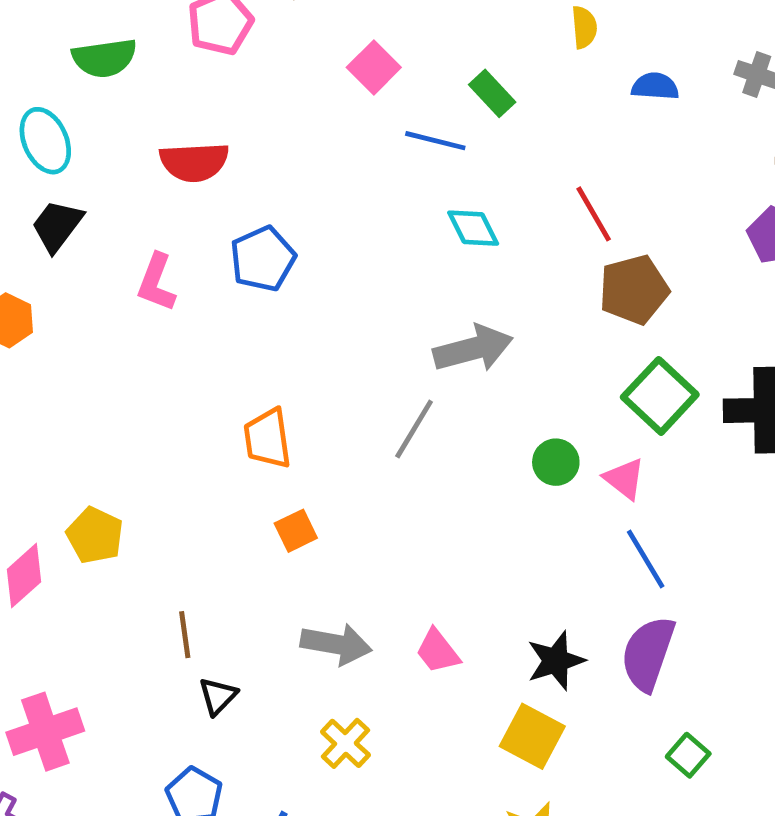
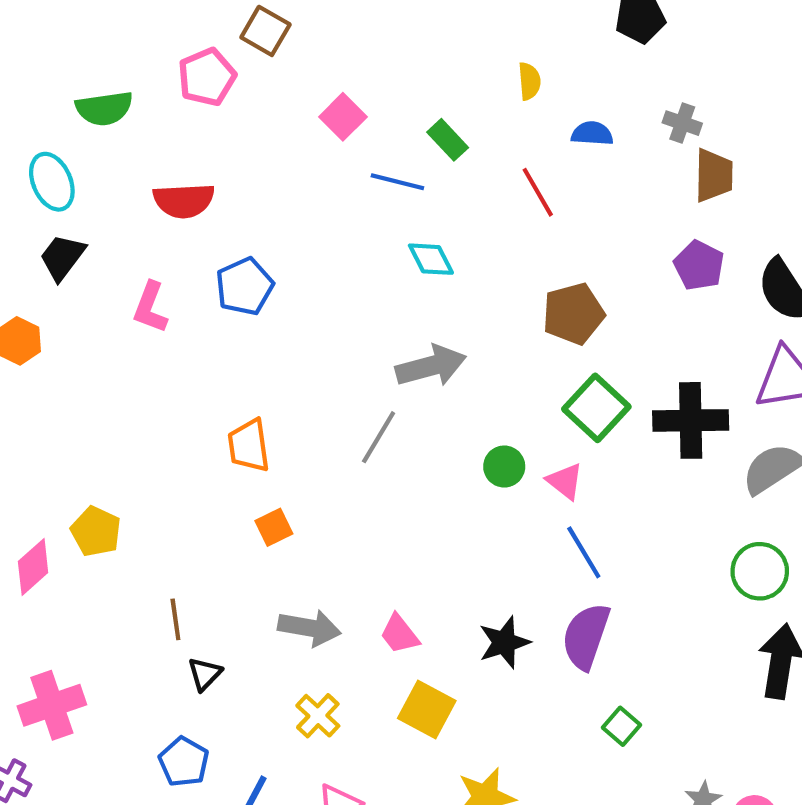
red line: (594, 214) -> (538, 192), moved
yellow square: (532, 736) -> (427, 709), moved

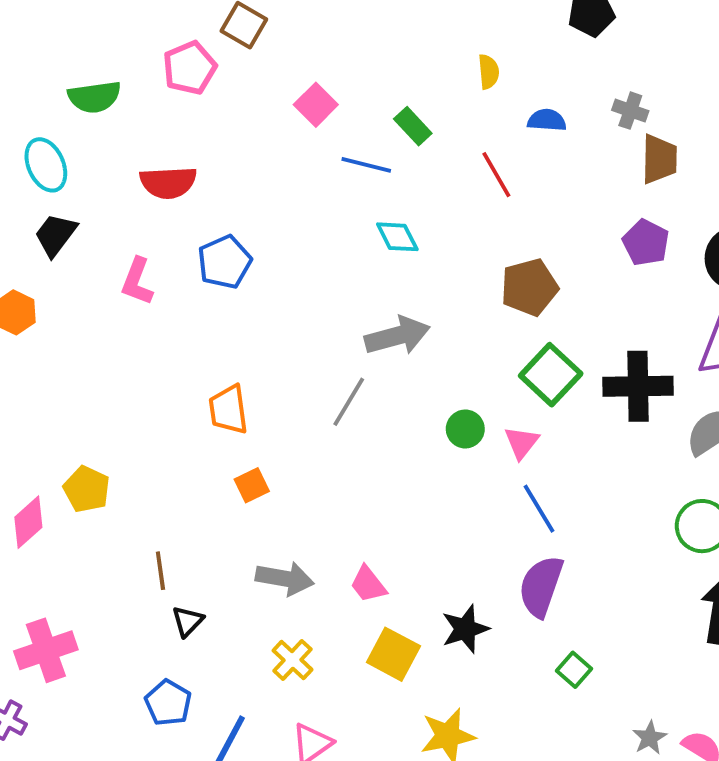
pink triangle: (565, 481) -> (522, 443), turned 30
black star: (504, 642) -> (465, 629), moved

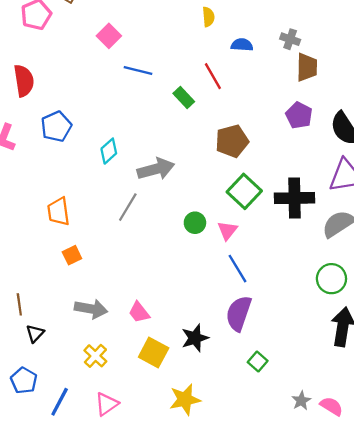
green rectangle: (413, 126) -> (184, 97), moved
red semicircle: (168, 182) -> (24, 81), turned -96
cyan diamond: (397, 237) -> (109, 151), moved, turned 75

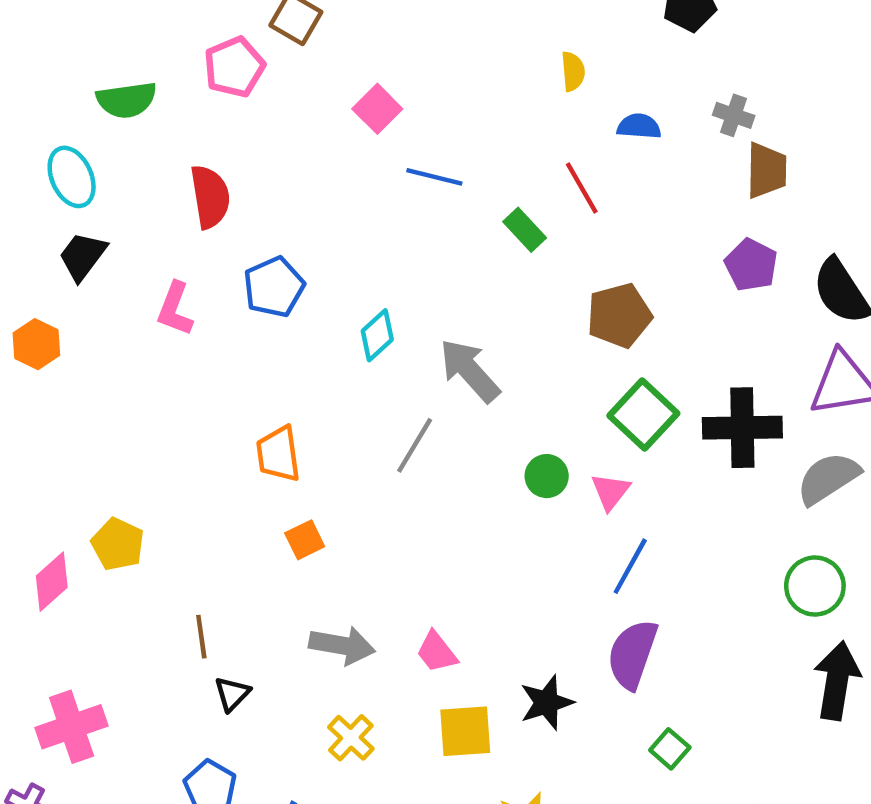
gray arrow: (156, 169) -> (470, 370), turned -117
blue line: (237, 269) -> (630, 566), turned 60
yellow square: (154, 353) -> (465, 731), turned -32

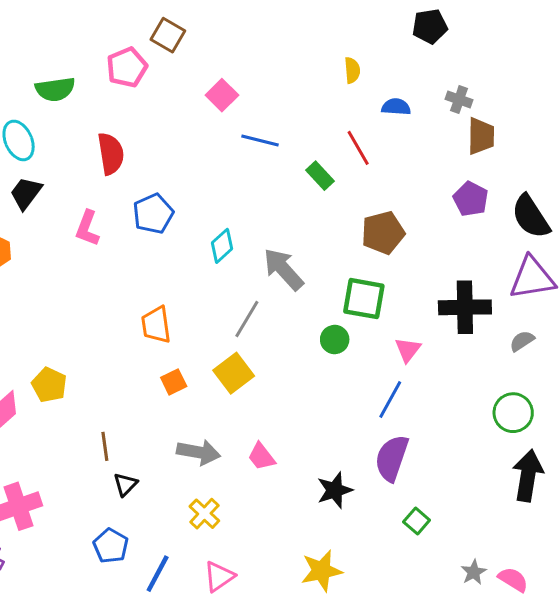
green square: (643, 414) -> (364, 299), moved, turned -33
gray semicircle: (828, 478) -> (522, 341), size x0.6
pink triangle: (610, 491) -> (408, 350), moved
yellow square: (465, 731) -> (234, 373), moved, turned -33

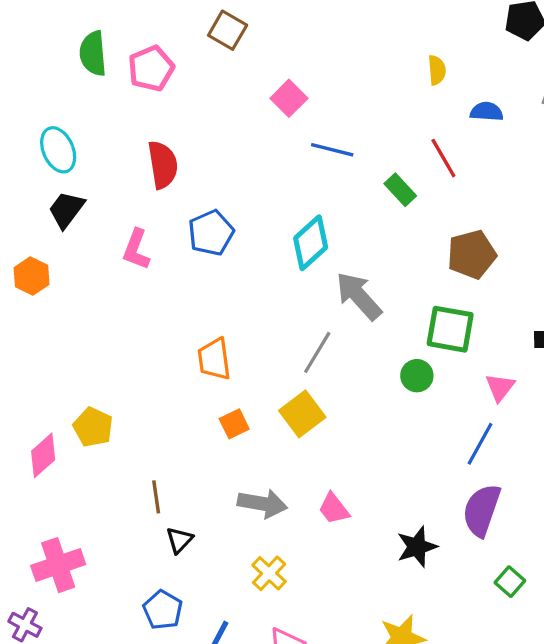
pink pentagon: (127, 67) -> (151, 68), moved
green semicircle: (55, 89) -> (93, 53), moved, turned 93
cyan diamond: (222, 246) -> (311, 243), moved, size x1.4

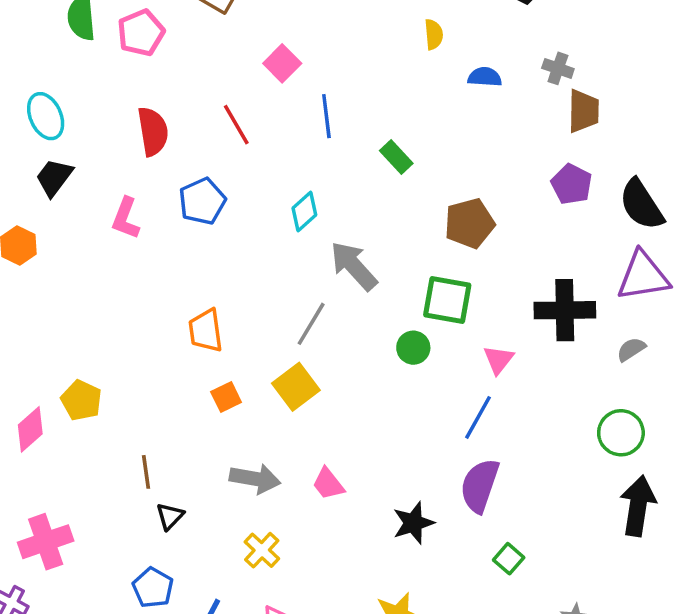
blue line: (332, 150) -> (326, 116), turned 69
red line: (443, 158) -> (236, 125), moved
cyan diamond: (311, 243) -> (304, 211), size x0.7

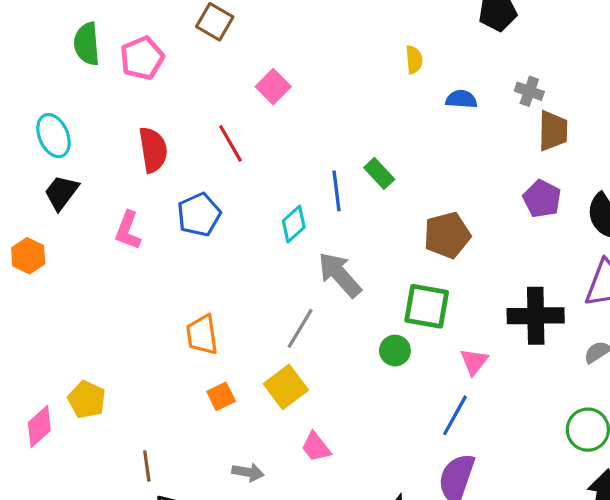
blue line: (326, 116) -> (336, 191), moved
gray arrow: (255, 479) -> (248, 472), size x0.7
pink trapezoid: (328, 484) -> (316, 447), moved

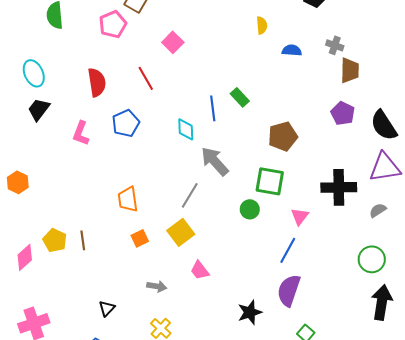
pink pentagon: (142, 58) -> (113, 24), moved
cyan diamond: (294, 224) -> (186, 129), turned -50
orange hexagon: (28, 256) -> (18, 182), moved
brown line: (147, 466) -> (83, 240), moved

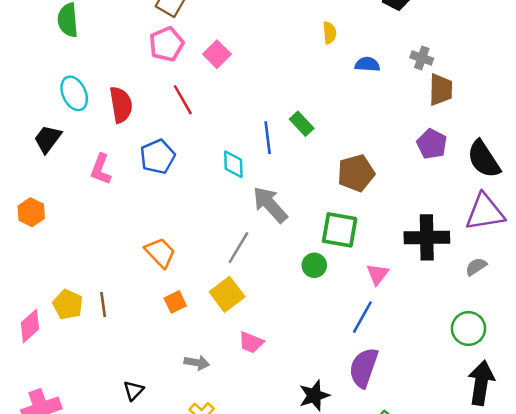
pink pentagon: (113, 24) -> (166, 44), moved
cyan ellipse: (34, 73) -> (74, 93), moved
orange hexagon: (18, 182) -> (31, 212), moved
orange trapezoid: (128, 199) -> (160, 253), turned 144
pink trapezoid: (200, 270) -> (251, 342), turned -30

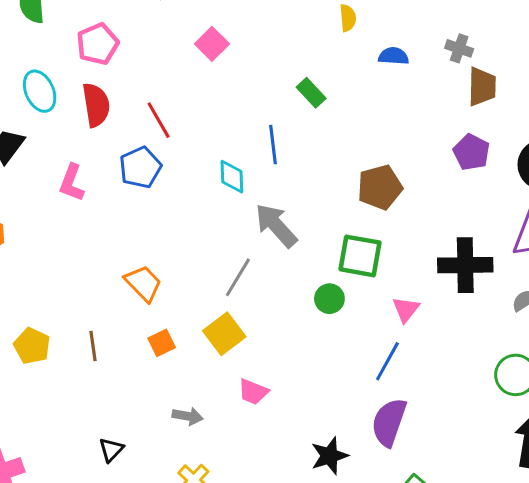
pink pentagon: (166, 44) -> (98, 44), moved
red line: (183, 100) -> (159, 120), moved
green rectangle: (302, 124) -> (311, 93), moved
brown line: (103, 304) -> (93, 346), moved

